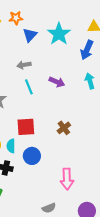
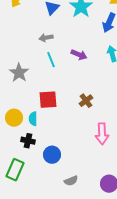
blue circle: (32, 156) -> (52, 155), moved
pink arrow: (67, 179) -> (102, 134), moved

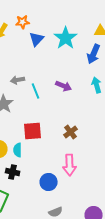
gray arrow: (46, 38) -> (18, 80), moved
pink arrow: (102, 134) -> (70, 165), moved
blue circle: (52, 155) -> (49, 182), moved

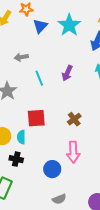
gray arrow: (18, 80) -> (21, 57), moved
purple arrow: (64, 86) -> (67, 73), turned 91

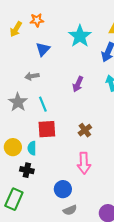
blue triangle: (40, 26) -> (43, 49), moved
gray arrow: (21, 57) -> (32, 76), moved
cyan line: (39, 78) -> (43, 104), moved
blue circle: (52, 169) -> (63, 189), moved

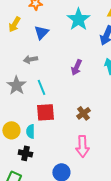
yellow arrow: (16, 29) -> (14, 24), moved

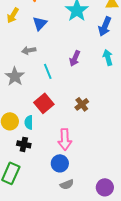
cyan line: (41, 87) -> (48, 71), moved
red square: (45, 112) -> (44, 103), turned -36
pink arrow: (82, 146) -> (65, 139), moved

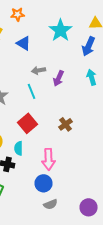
blue triangle: (40, 23) -> (24, 43), turned -42
gray arrow: (29, 50) -> (38, 70), moved
cyan semicircle: (29, 122) -> (18, 148), moved

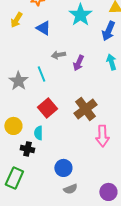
cyan line: (32, 91) -> (41, 74), moved
brown cross: (66, 124) -> (85, 109), size x1.6
pink arrow: (48, 159) -> (102, 136), moved

